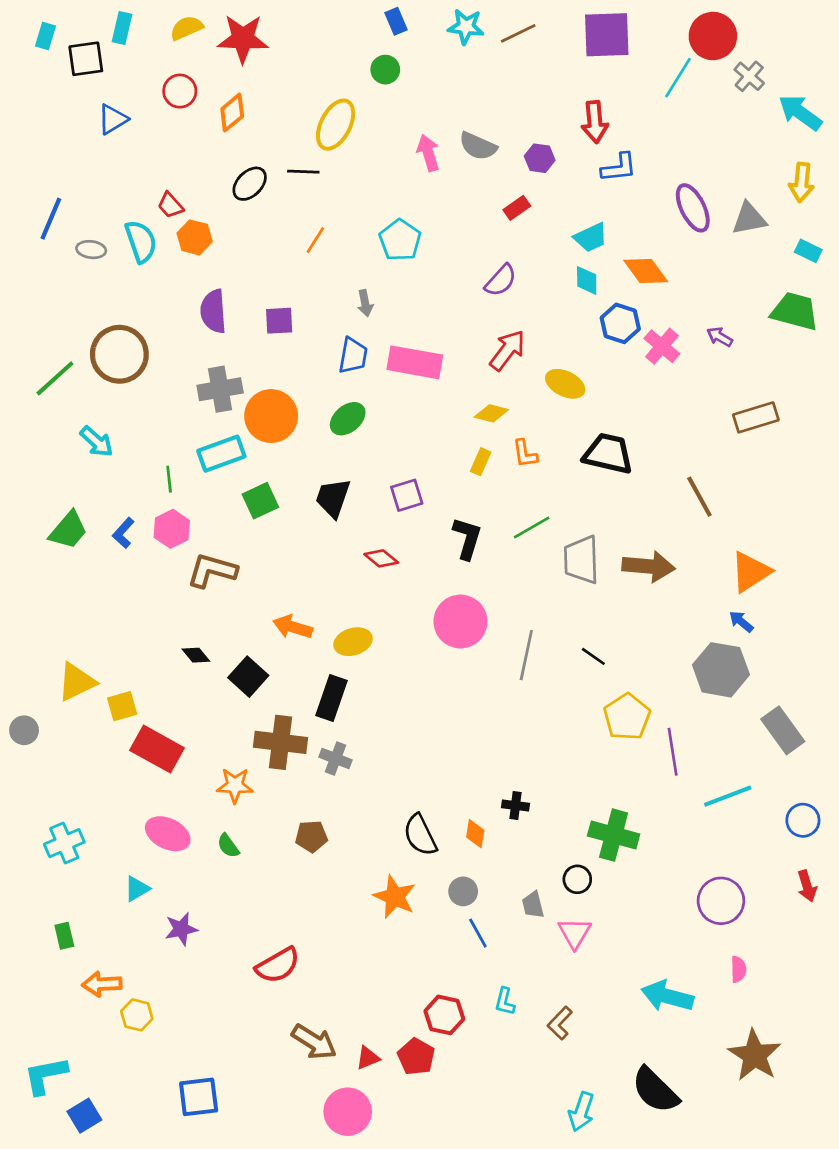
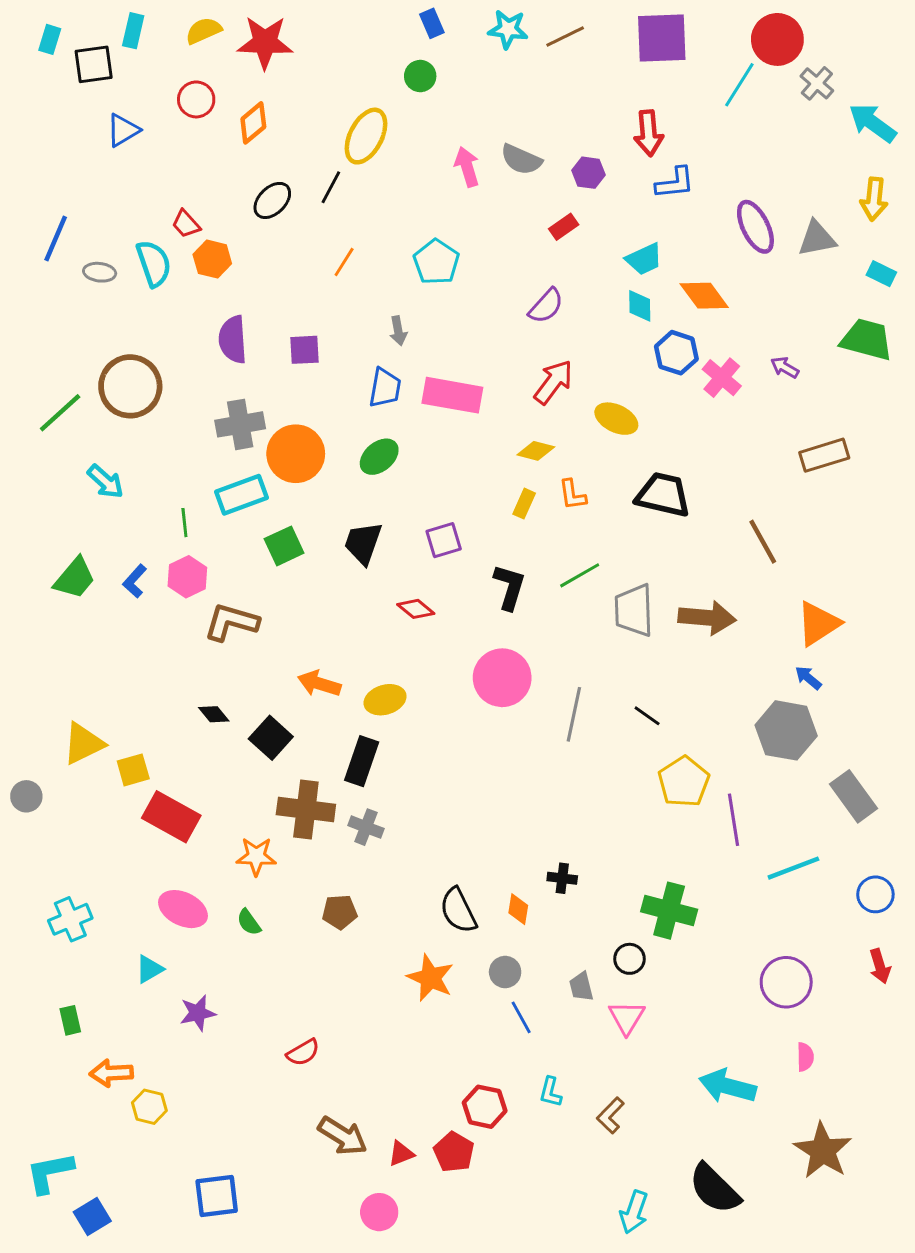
black line: (303, 172) -> (331, 187), turned -64
red semicircle: (278, 965) -> (303, 1053), size x0.7
pink circle: (348, 1112) -> (379, 1212), size x0.7

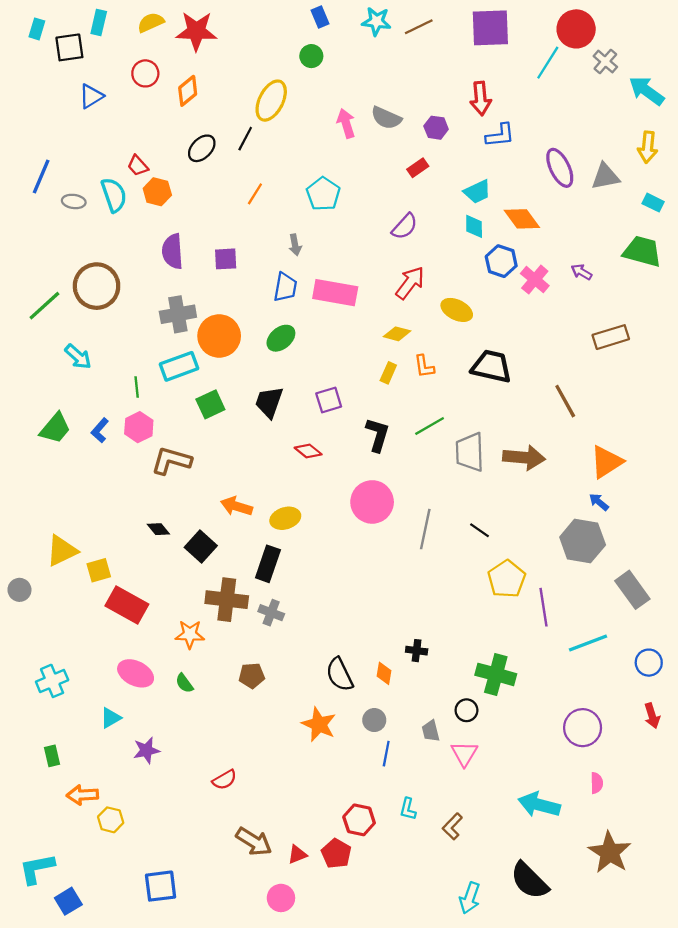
blue line: (521, 1017) -> (386, 754), turned 40

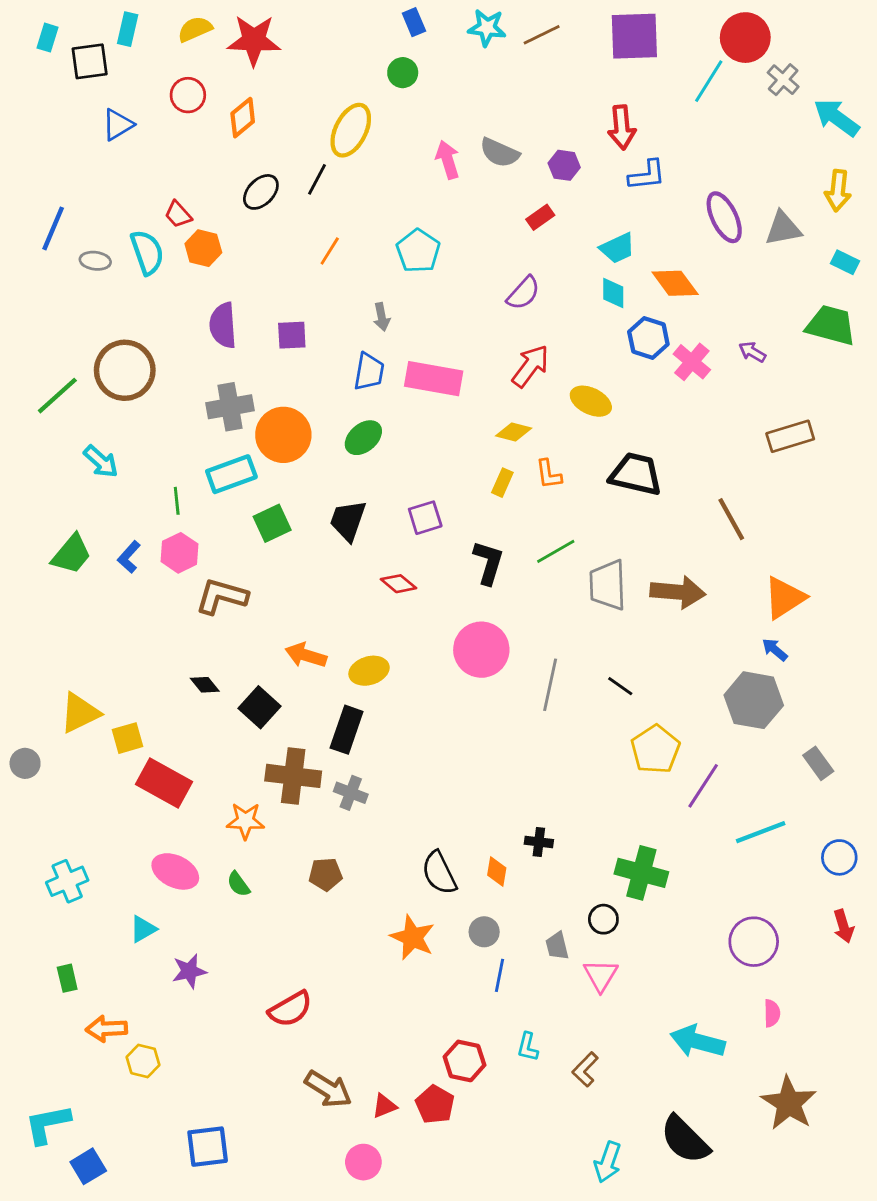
gray rectangle: (632, 590) -> (818, 763), size x0.7
purple line: (544, 607) -> (703, 786), turned 42
red semicircle: (225, 780) -> (290, 1009), size x1.4

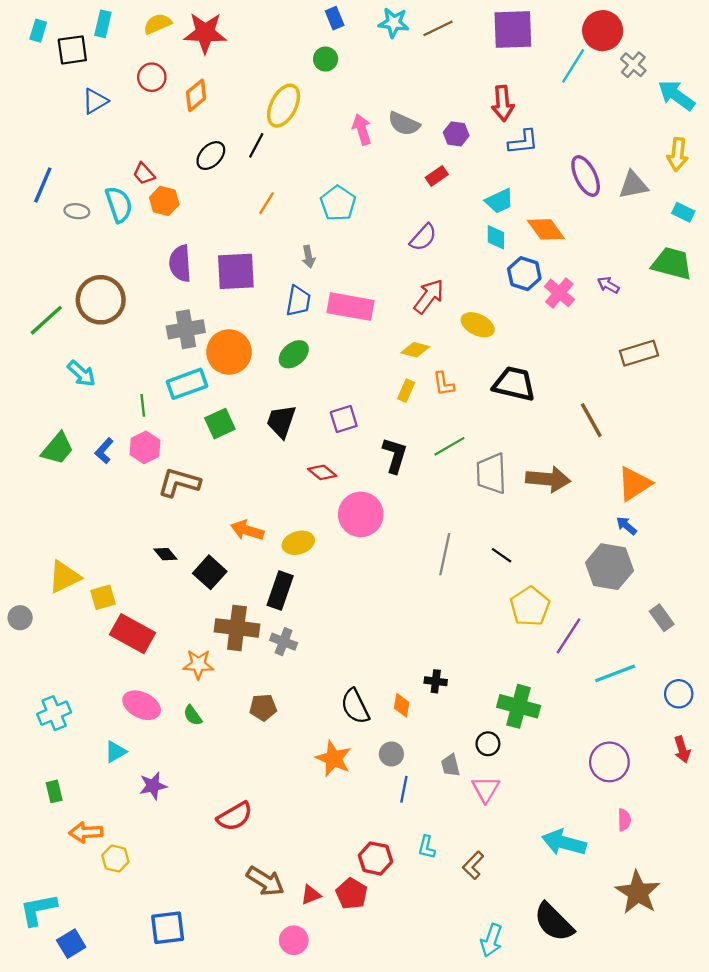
purple square: (292, 335) -> (236, 271), size x1.6
pink circle: (481, 650) -> (361, 514), moved

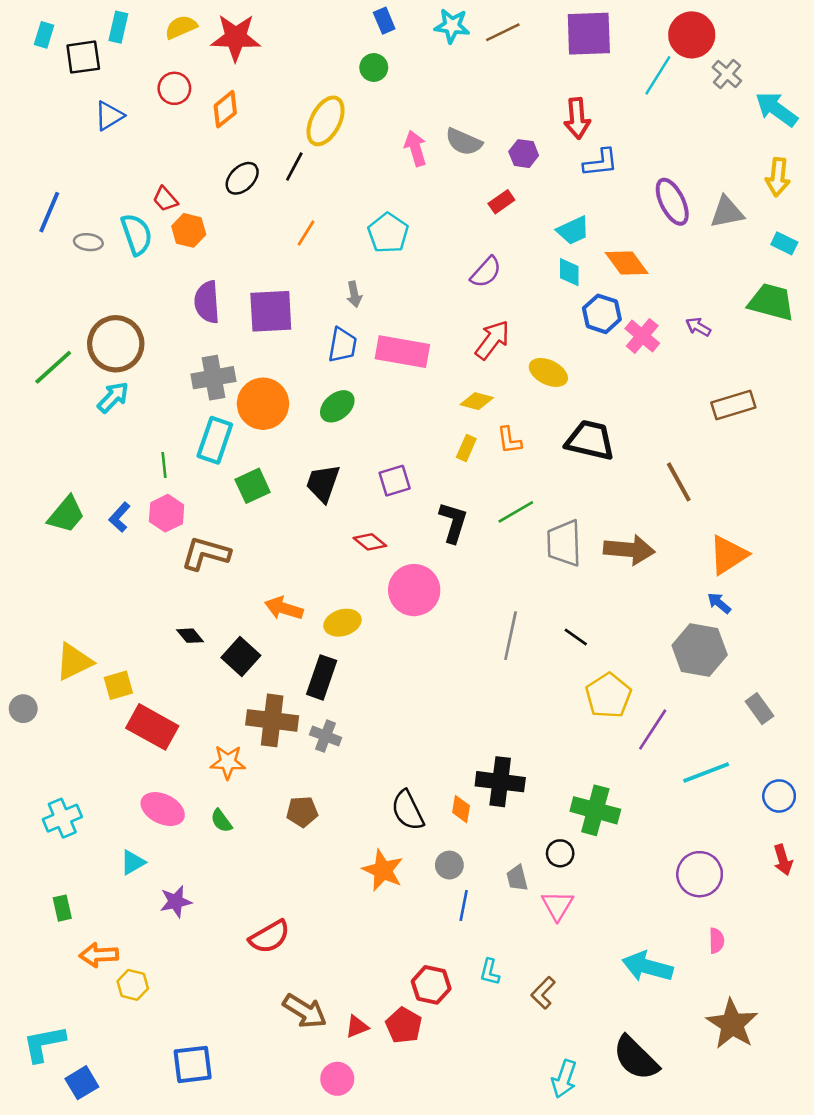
cyan arrow: (81, 374) -> (113, 397), moved, turned -88
cyan rectangle: (187, 384) -> (215, 440), turned -51
black cross: (436, 681) -> (500, 782), size x1.8

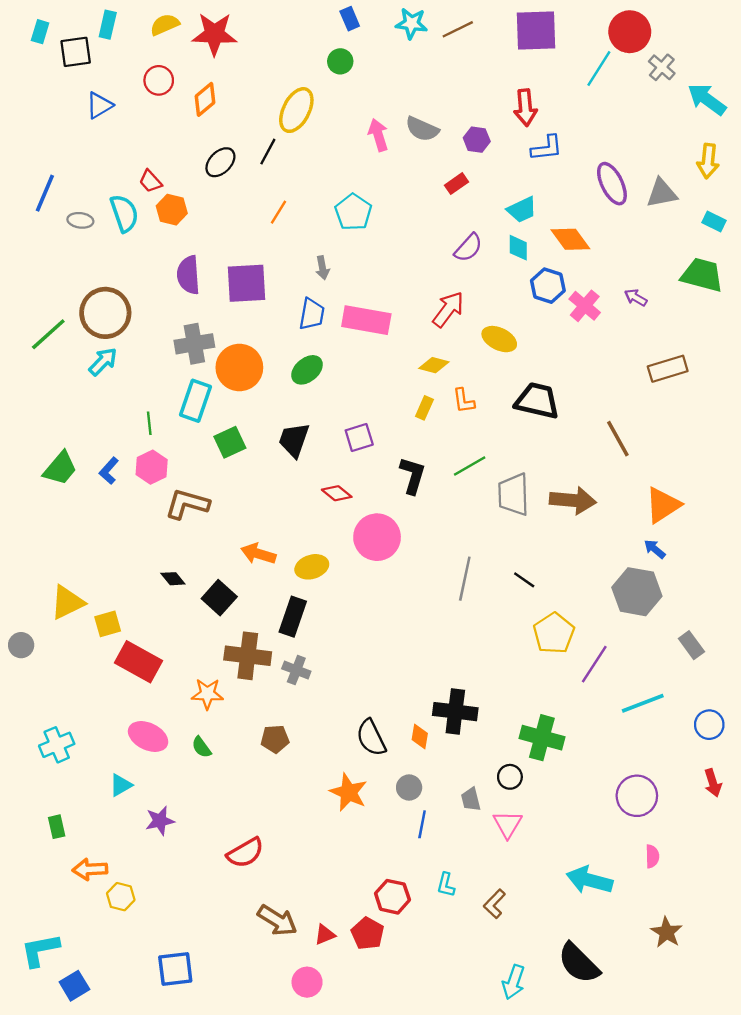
purple semicircle: (486, 272) -> (468, 248), moved
brown star: (732, 1024) -> (667, 932), size x0.7

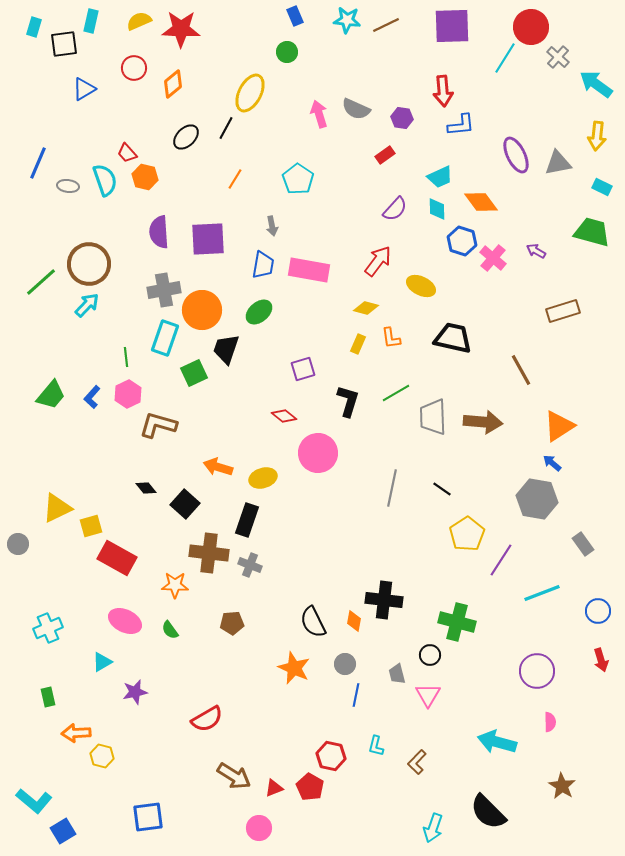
black trapezoid: (294, 440) -> (226, 349), moved
cyan L-shape: (40, 950) -> (34, 801), turned -129

